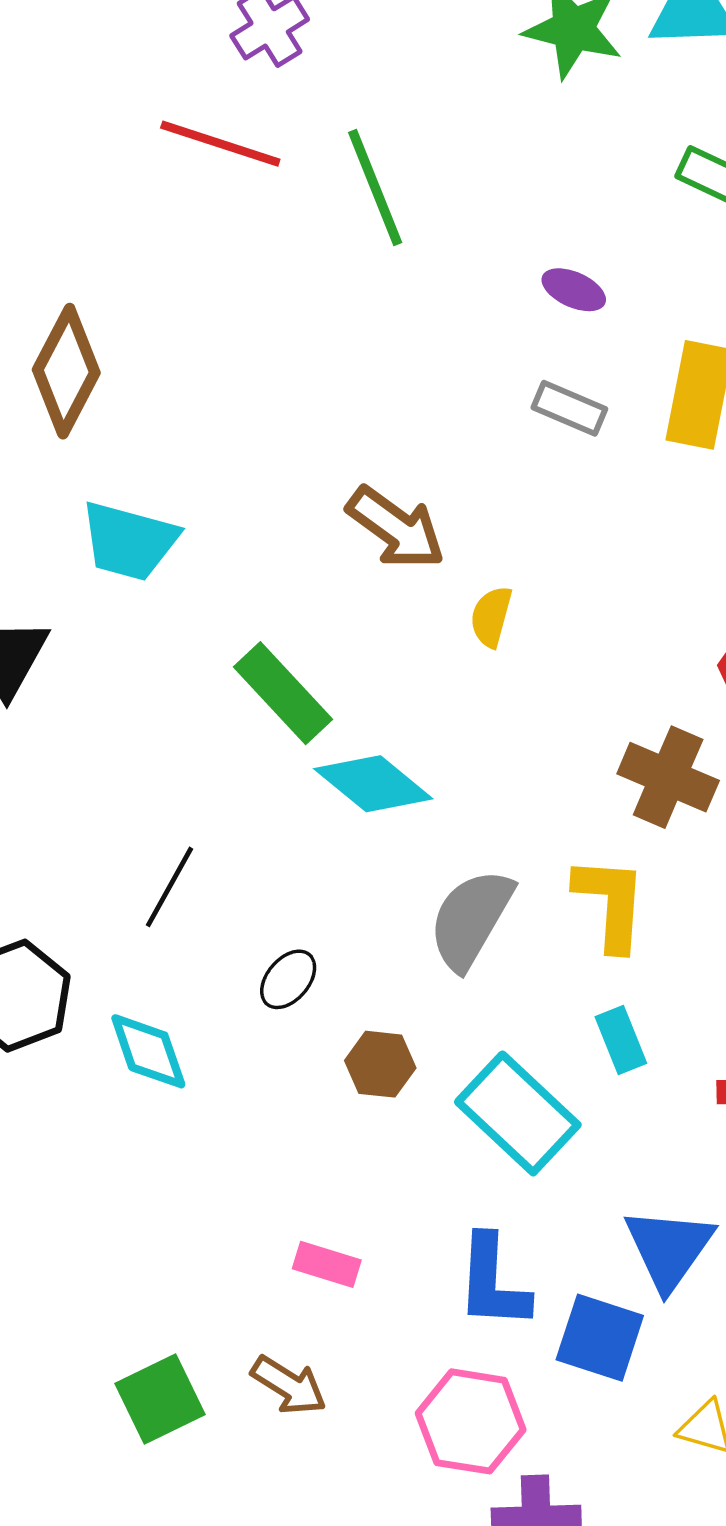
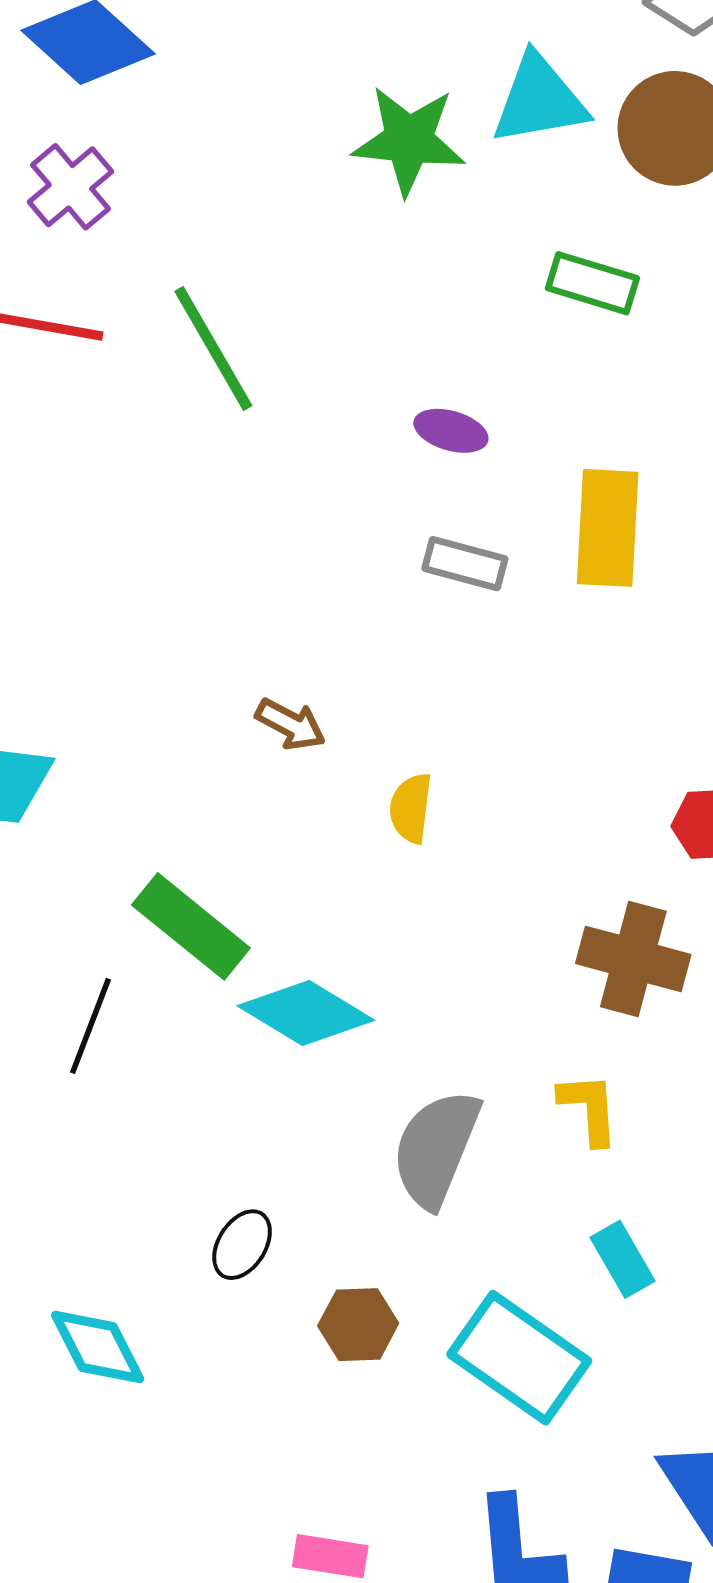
brown arrow: (396, 528) -> (291, 724), size x0.6
black line: (169, 887) -> (90, 1026), moved
yellow L-shape: (611, 903) -> (589, 1109), size x0.7

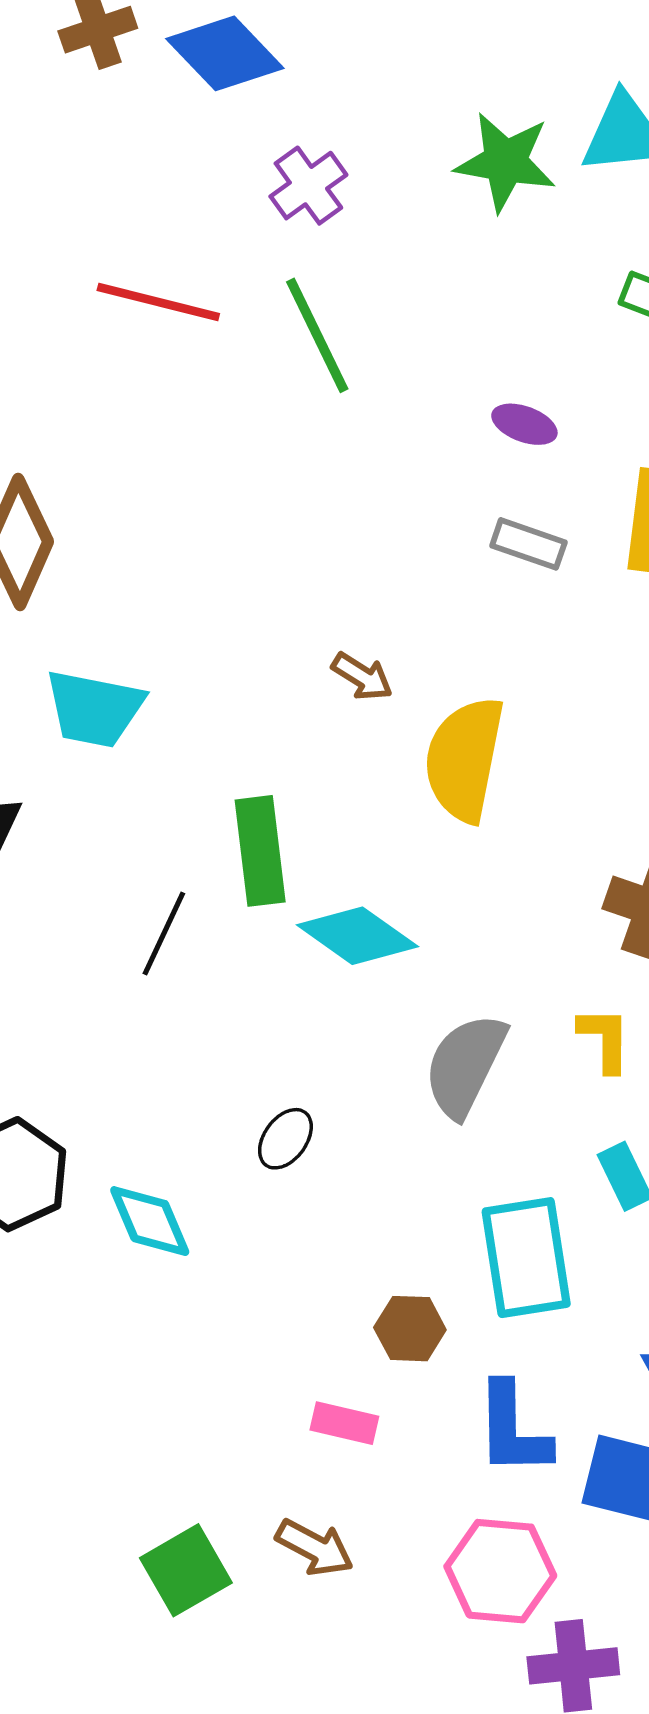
purple cross: (70, 187) -> (308, 186), moved
yellow semicircle: (411, 808) -> (464, 759), size x2.0
green rectangle: (191, 926) -> (260, 851), turned 40
brown hexagon: (358, 1325) -> (410, 1329), moved
cyan rectangle: (519, 1358) -> (526, 1258), turned 42

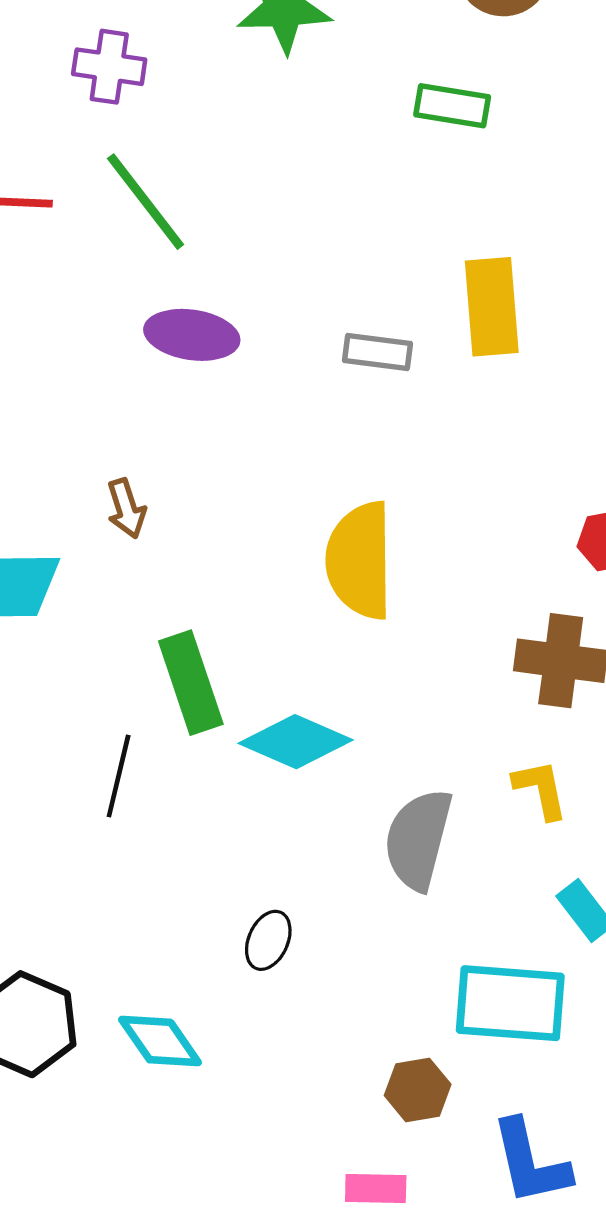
purple cross: (308, 186) -> (109, 67), turned -34
purple ellipse: (524, 424) -> (192, 335), moved, size x1.5
brown arrow: (362, 677) -> (126, 508), moved, turned 52
cyan rectangle: (526, 1258) -> (510, 1003), turned -65

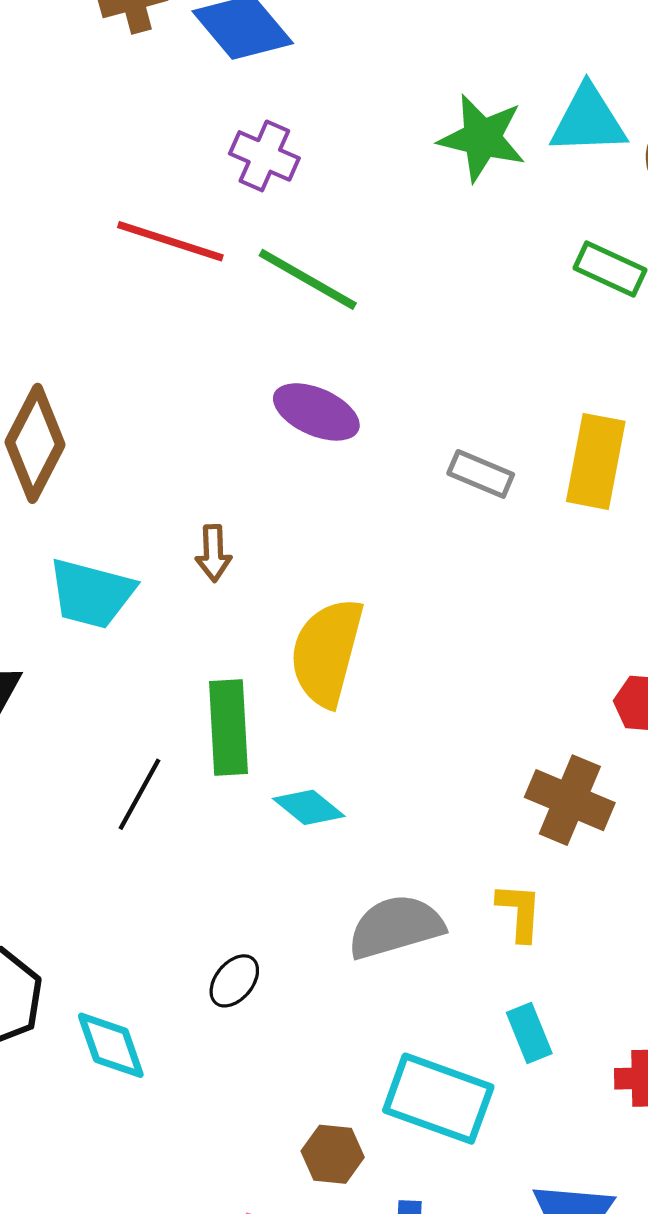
purple cross: (109, 67) -> (264, 156), moved
green line: (146, 202) -> (308, 279), turned -38
yellow semicircle: (360, 560) -> (327, 652), moved
cyan diamond: (296, 742) -> (309, 807), size x0.7
gray semicircle: (418, 839) -> (396, 927), turned 44

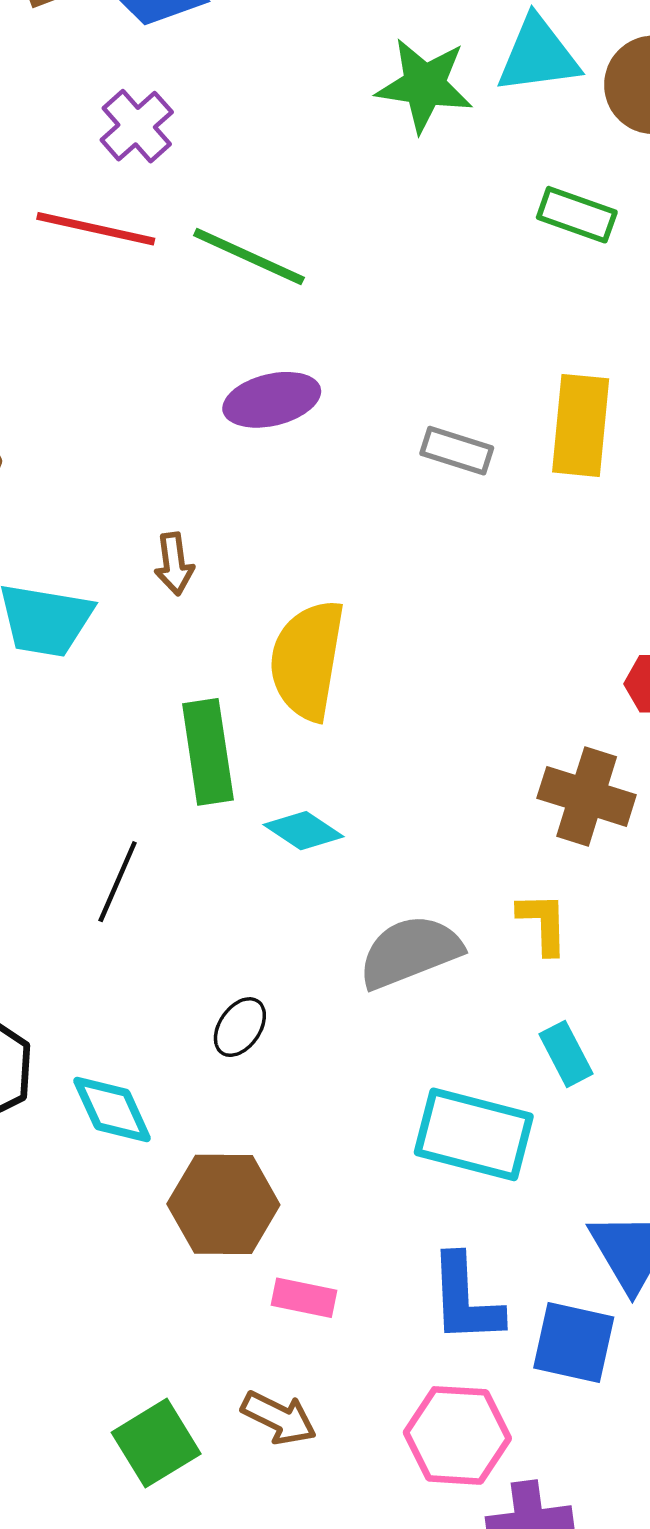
purple cross: (264, 156) -> (137, 126), moved, turned 30
purple ellipse: (316, 412) -> (272, 400), turned -32
black line: (139, 794) -> (118, 882), moved
brown hexagon: (333, 1154) -> (223, 1204), moved, size x1.6

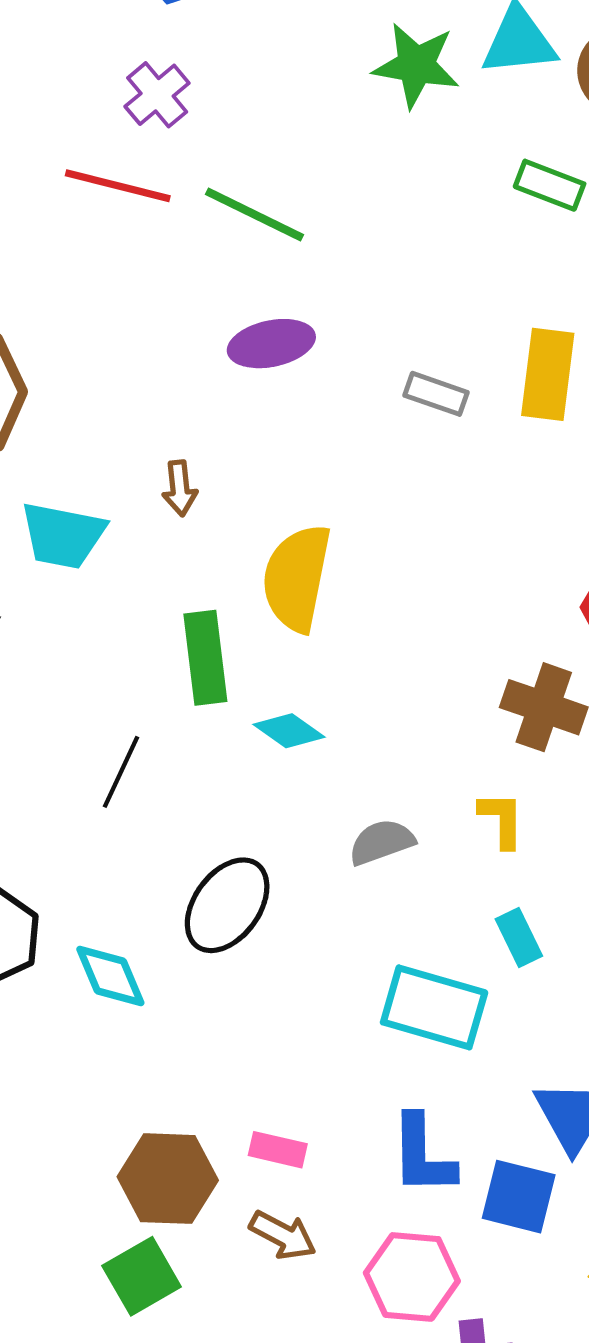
gray semicircle: (410, 952) -> (382, 842), size x0.7
black ellipse: (240, 1027) -> (227, 905), size x1.8
brown hexagon: (223, 1204) -> (168, 1179), moved
brown arrow: (279, 1418) -> (283, 1235), moved

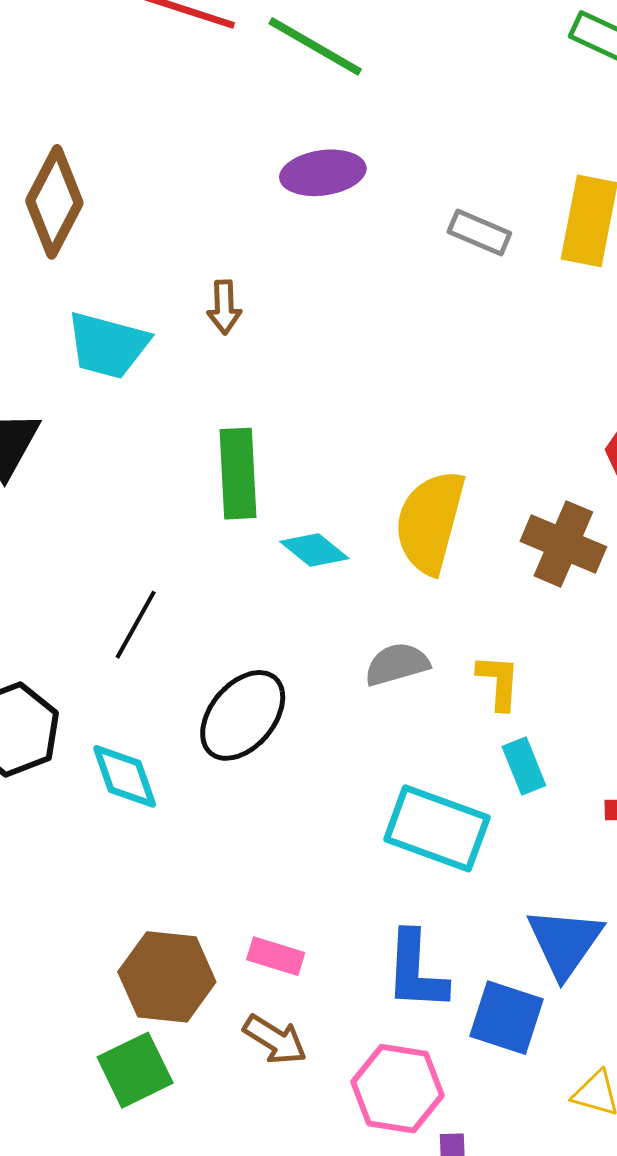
yellow semicircle: (297, 578) -> (430, 522), moved
black line: (121, 772) -> (136, 625), moved
yellow L-shape: (502, 820) -> (499, 682), moved

